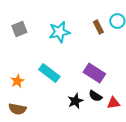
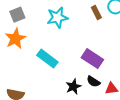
orange star: (17, 81) -> (15, 39), moved, size x1.5

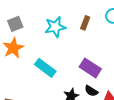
brown rectangle: (96, 13) -> (85, 23), moved, turned 48

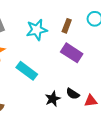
purple rectangle: (90, 68) -> (72, 53), moved

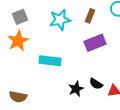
purple rectangle: (72, 53) -> (95, 43), turned -55
cyan rectangle: (27, 71) -> (50, 61), turned -30

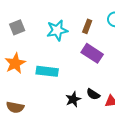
orange star: (18, 41) -> (15, 63), moved
purple rectangle: (95, 43) -> (92, 53), turned 55

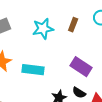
purple rectangle: (92, 53) -> (81, 67), moved

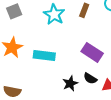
cyan star: (43, 29) -> (54, 14), turned -30

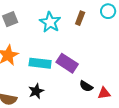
purple rectangle: (92, 52) -> (67, 63), moved
black star: (70, 83) -> (36, 91), moved

